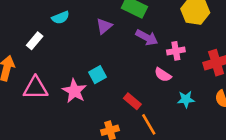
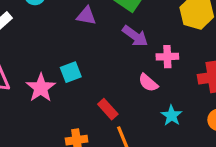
purple triangle: (104, 26) -> (86, 16), turned 42
cyan star: (186, 99) -> (172, 116), turned 30

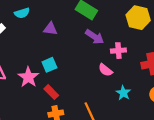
purple triangle: (86, 16) -> (50, 29), moved
red rectangle: (108, 109) -> (51, 92), moved

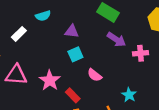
cyan square: (49, 65) -> (75, 54), moved
pink semicircle: (105, 70) -> (95, 75), moved
cyan star: (123, 93) -> (129, 95), moved

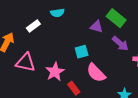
purple triangle: (72, 31) -> (96, 27), moved
pink semicircle: (95, 75) -> (96, 73), size x1.5

